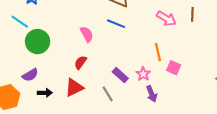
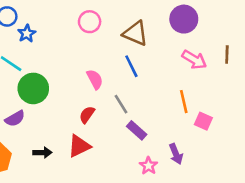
blue line: (116, 24) -> (131, 66), turned 42
pink star: (143, 74) -> (148, 166), moved
purple semicircle: (30, 75) -> (15, 119), moved
gray line: (108, 94) -> (121, 104), moved

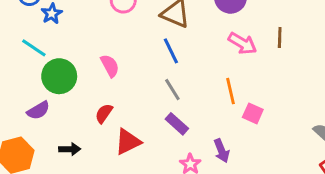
pink semicircle: (95, 79) -> (110, 66), moved
gray line: (121, 104) -> (172, 90), moved
red semicircle: (87, 115) -> (104, 113), moved
red triangle: (79, 146) -> (128, 142), moved

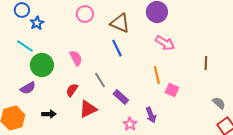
brown line: (280, 37) -> (206, 63), moved
gray line: (172, 90) -> (100, 80), moved

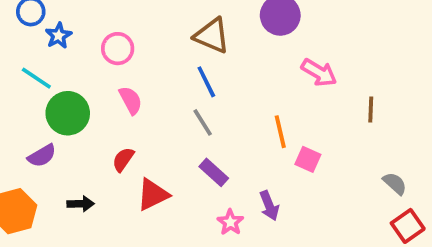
pink circle: (85, 14) -> (118, 49), moved
pink arrow: (165, 43) -> (319, 73), moved
gray line: (100, 80) -> (203, 122), moved

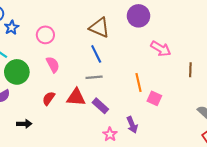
gray line: (203, 122) -> (94, 77), turned -63
red triangle: (153, 195) -> (76, 97), moved, turned 30

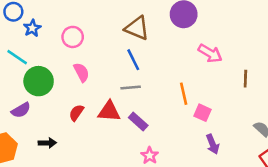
purple arrow: (132, 125) -> (213, 144), moved

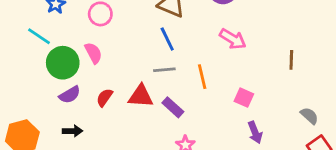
pink arrow: (210, 53) -> (233, 39), moved
pink semicircle: (81, 72) -> (93, 53), moved
orange line: (184, 94) -> (202, 77), moved
purple semicircle: (21, 110) -> (70, 95), moved

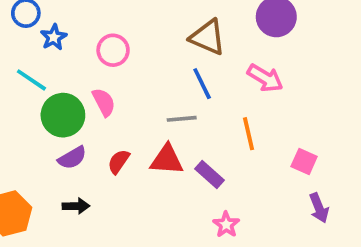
pink arrow: (233, 39) -> (265, 78), moved
gray line: (164, 70) -> (182, 119), moved

